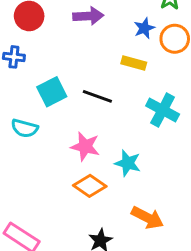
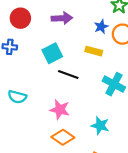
cyan square: (52, 92) -> (52, 53), moved
cyan star: (128, 163) -> (100, 126), moved

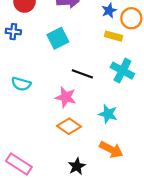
yellow rectangle: (94, 51) -> (114, 36), moved
black line: (68, 74) -> (82, 74), moved

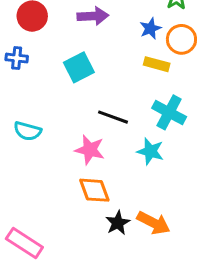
cyan star: (108, 114) -> (150, 151), moved
orange diamond: (69, 126) -> (94, 190), turned 35
black star: (77, 166) -> (118, 223), moved

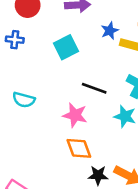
blue star: (150, 28) -> (110, 31), moved
black star: (118, 223) -> (98, 175), turned 30

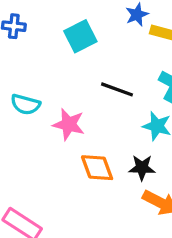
pink star: (75, 115) -> (69, 124), moved
black star: (98, 175) -> (142, 168), moved

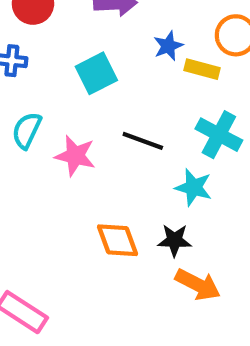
cyan semicircle: (25, 104) -> (27, 130), moved, turned 100
pink star: (69, 124) -> (75, 156), moved

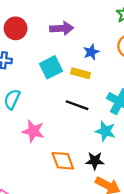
yellow rectangle: (202, 69) -> (81, 73), moved
pink star: (75, 156) -> (33, 131), moved

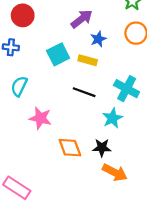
purple arrow: (62, 28) -> (82, 19), moved, turned -35
cyan star: (105, 131) -> (112, 118), turned 30

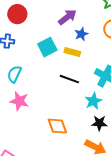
pink star: (40, 118) -> (19, 101), moved
black star: (102, 148) -> (99, 123), moved

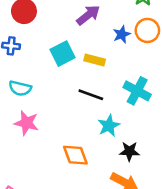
blue star: (81, 34) -> (122, 34), moved
cyan semicircle: (14, 74) -> (20, 88), turned -102
cyan star: (93, 101) -> (109, 126), moved

